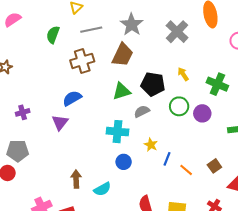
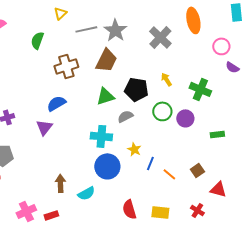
gray line: (91, 30) -> (86, 29), moved
blue circle: (124, 162) -> (107, 166), size x1.6

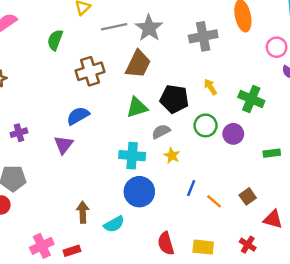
gray cross: (160, 37) -> (203, 36), turned 35
yellow star: (134, 149) -> (172, 156), moved

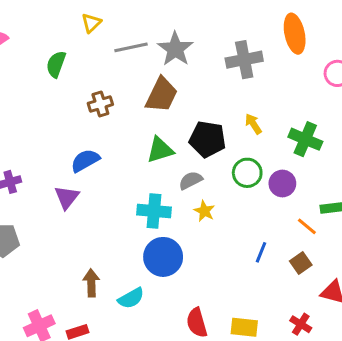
brown cross: (90, 71) -> (100, 104), size x0.7
blue line: (191, 188) -> (261, 252), moved
orange line: (214, 201) -> (307, 226), moved

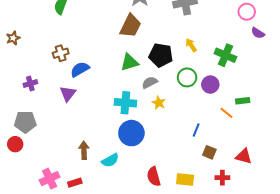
brown cross: (100, 104) -> (61, 53), moved
brown square: (301, 263) -> (209, 152), moved, turned -32
red cross: (301, 324) -> (222, 178), turned -32

